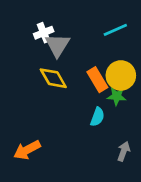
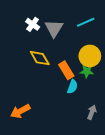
white cross: (44, 33) -> (33, 24), turned -32
gray triangle: (57, 45) -> (54, 28), moved
orange rectangle: (97, 80) -> (66, 70), moved

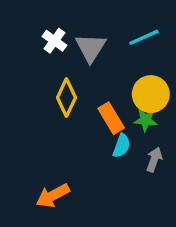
yellow diamond: (40, 58) -> (66, 98), turned 55
orange arrow: (20, 111) -> (53, 196), moved
gray arrow: (92, 112) -> (154, 159), moved

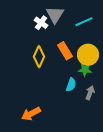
white cross: (54, 41) -> (41, 23), moved
gray triangle: (91, 48) -> (55, 15), moved
orange rectangle: (111, 118) -> (65, 51), moved

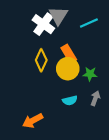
white cross: (41, 23) -> (43, 24), size x1.5
yellow circle: (88, 55) -> (68, 69), moved
cyan semicircle: (71, 85) -> (70, 100), moved, turned 56

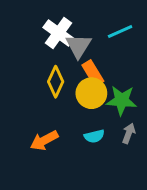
gray triangle: (58, 16) -> (79, 46), moved
green star: (90, 74) -> (122, 100), size x1.5
orange arrow: (33, 121) -> (44, 140), moved

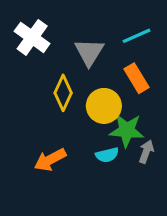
white cross: (58, 33) -> (32, 37), moved
orange rectangle: (93, 73) -> (137, 78), moved
green star: (122, 100) -> (127, 130), moved

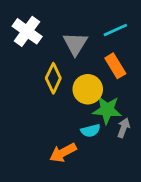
orange arrow: (50, 160) -> (63, 153), moved

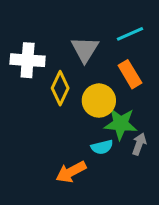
white cross: (27, 31) -> (28, 60), moved, turned -32

